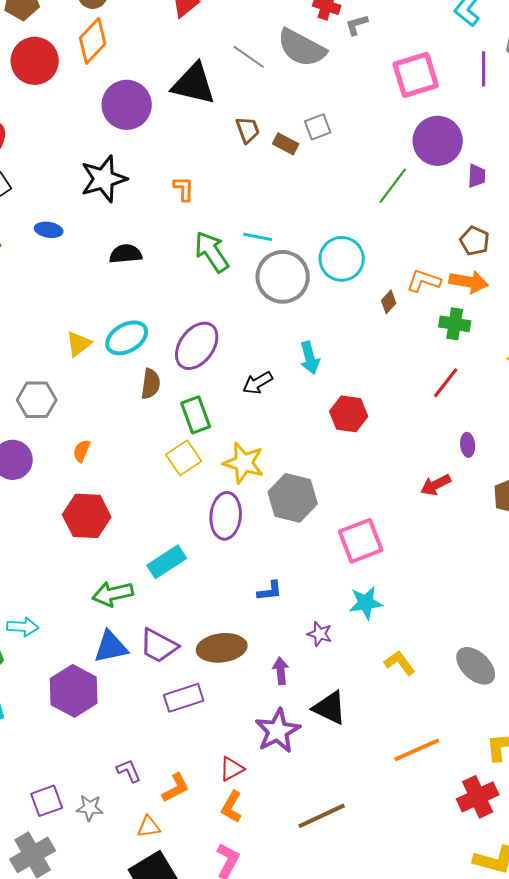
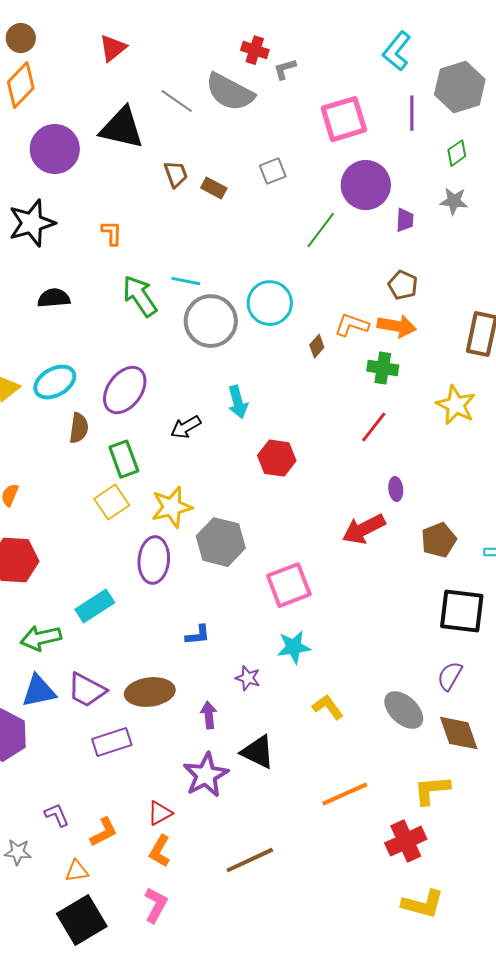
gray square: (318, 127) -> (273, 171), moved
yellow star: (244, 463) -> (172, 507), turned -30
red arrow: (436, 485) -> (364, 529), size x1.4

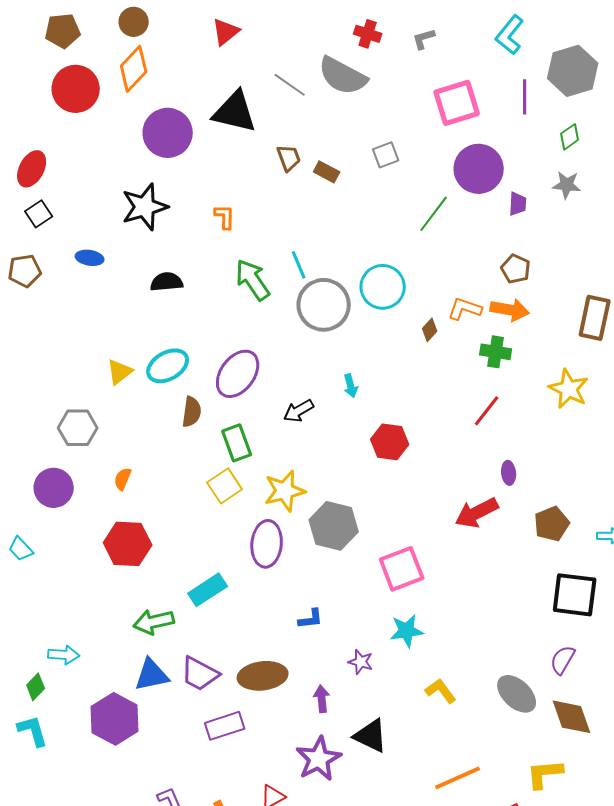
gray L-shape: (285, 69) -> (424, 39), moved
cyan line: (186, 281) -> (299, 265), turned 56
cyan arrow: (238, 402) -> (351, 386), size x0.7

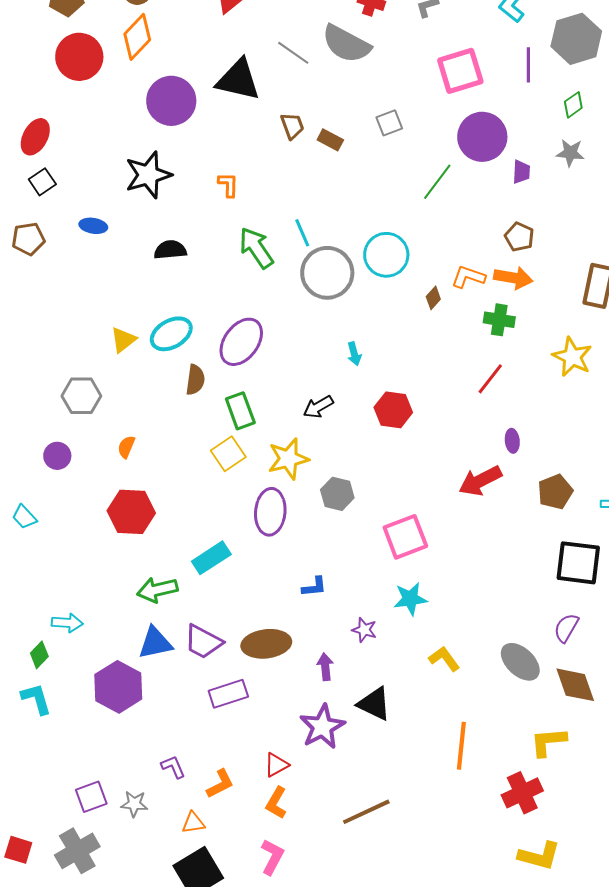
black arrow: (299, 411) -> (318, 407), moved
purple circle: (54, 488) -> (57, 456), size x0.7
gray hexagon: (334, 526) -> (337, 494), size x0.7
orange line: (458, 778) -> (461, 746), turned -60

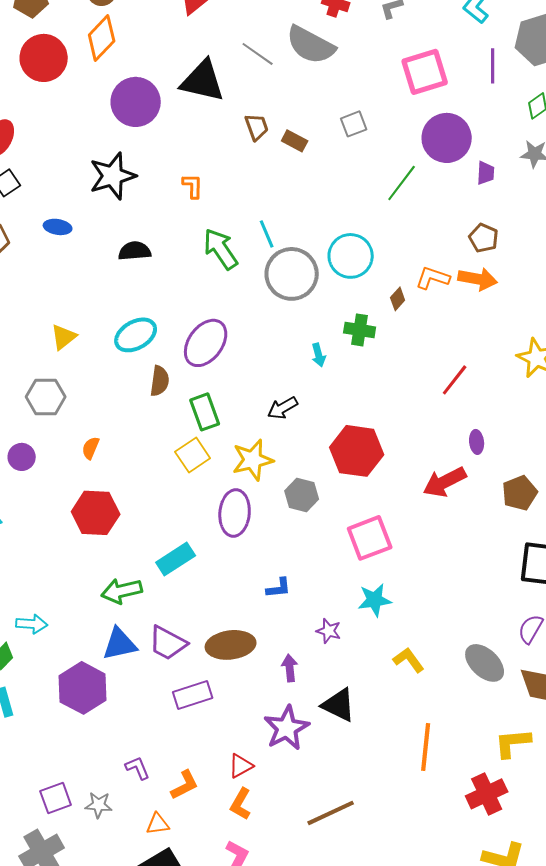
green cross: (499, 320) -> (360, 330), moved
yellow triangle: (123, 340) -> (64, 337), moved
red hexagon: (393, 410) -> (357, 451), moved, size x1.4

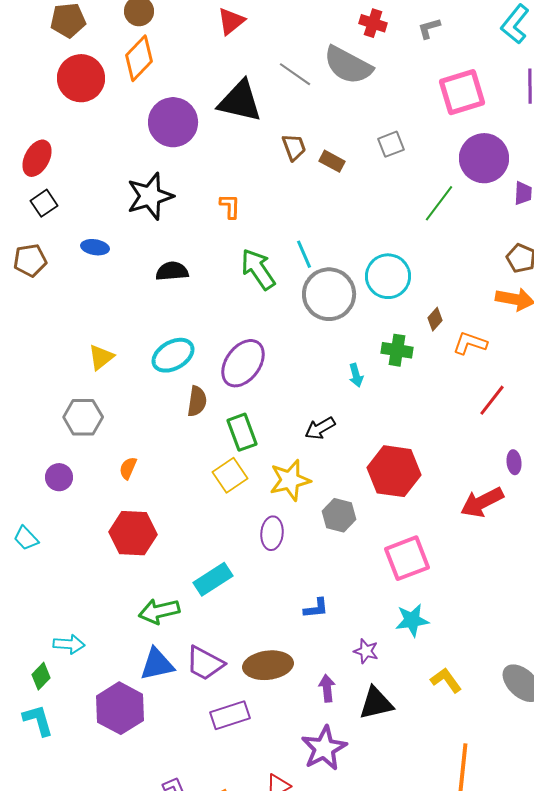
orange L-shape: (433, 278) -> (470, 343), moved
purple ellipse: (235, 513) -> (272, 533), size x0.7
black triangle: (339, 705) -> (376, 703), moved, turned -39

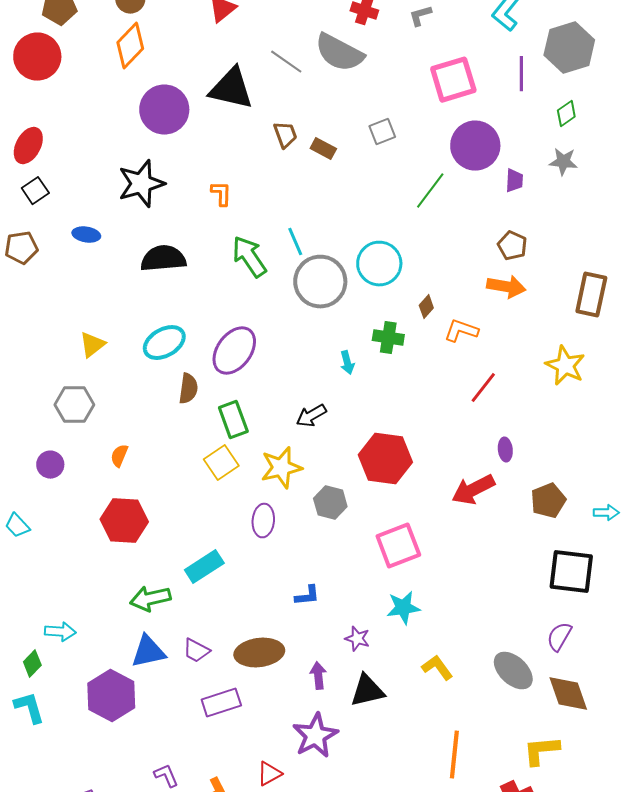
red circle: (81, 78) -> (37, 57), moved
black semicircle: (172, 271) -> (163, 259), size x1.4
purple trapezoid: (205, 663) -> (196, 651), size x0.7

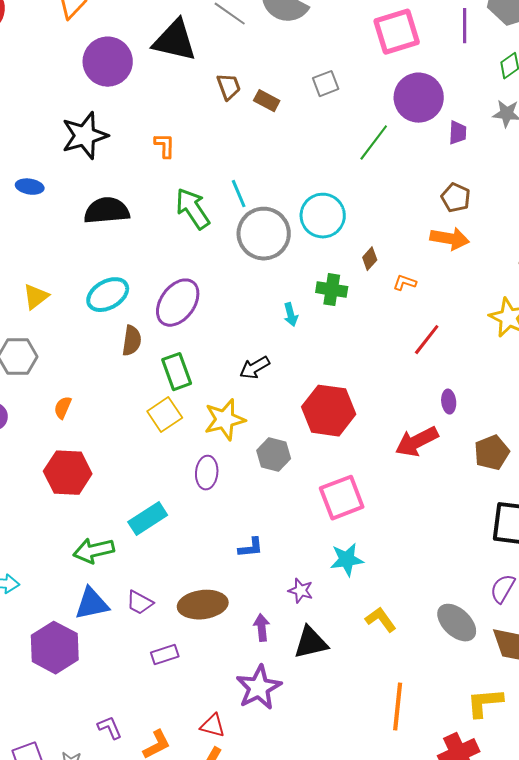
orange L-shape: (461, 331) -> (405, 283), size x0.7
purple rectangle: (221, 703) -> (165, 655), size x0.7
red triangle: (269, 774) -> (213, 726), turned 44

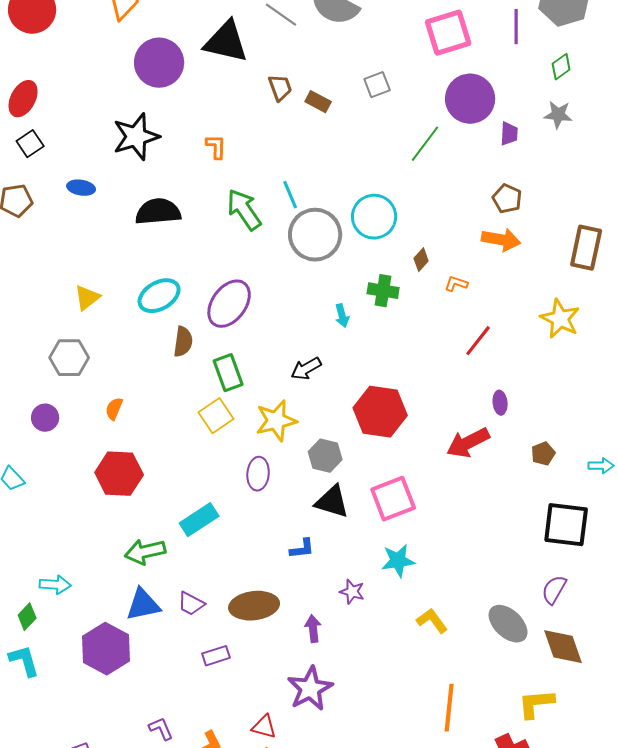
brown pentagon: (492, 453) -> (543, 454), size x0.7
black triangle: (311, 643) -> (332, 502), moved, turned 30

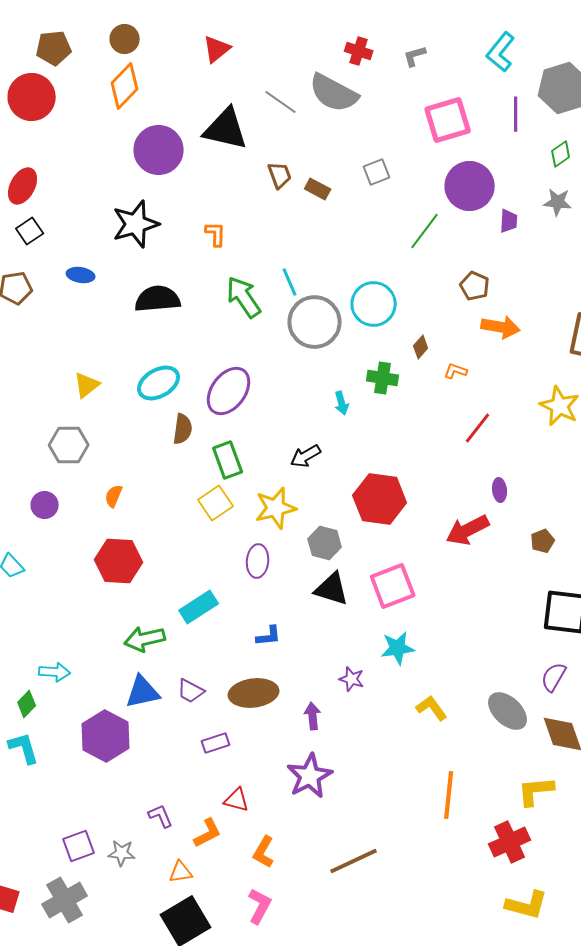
brown pentagon: (507, 199) -> (475, 286), moved
blue L-shape: (302, 549) -> (269, 636), moved
red triangle: (264, 727) -> (237, 800), moved

